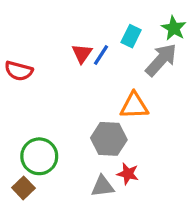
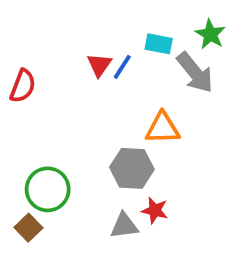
cyan rectangle: (131, 36) -> (159, 44), turned 75
gray arrow: (161, 60) -> (195, 73), turned 99
red semicircle: (19, 71) -> (23, 86), turned -84

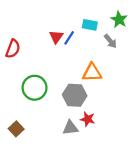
gray arrow: (195, 73) -> (110, 41), size x0.6
green circle: (48, 189) -> (35, 88), moved

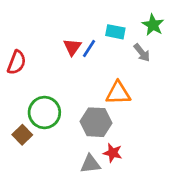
brown square: (16, 129) -> (22, 135), moved

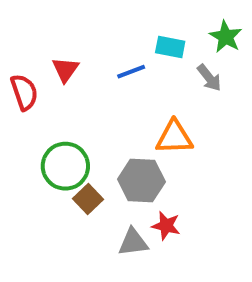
red triangle: (72, 47) -> (65, 70), moved
blue line: (89, 49) -> (131, 72), turned 36
red semicircle: (17, 62) -> (24, 92), turned -40
brown square: (22, 135) -> (88, 199), moved

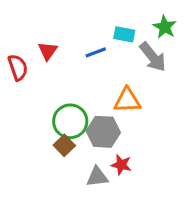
gray arrow: (209, 78) -> (153, 57), size x1.5
green circle: (65, 166) -> (70, 121), moved

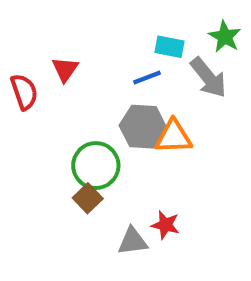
blue line: (96, 52) -> (147, 77), moved
gray hexagon: (103, 132) -> (143, 127), moved

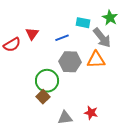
blue line: (147, 77) -> (62, 38), moved
red semicircle: (24, 92) -> (12, 45), turned 78
orange triangle: (174, 137) -> (96, 60), moved
red star: (165, 225) -> (91, 113), moved

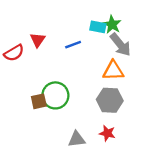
green star: (110, 18) -> (112, 25), moved
gray hexagon: (70, 62) -> (110, 100), moved
brown square: (43, 97) -> (39, 101), moved, turned 32

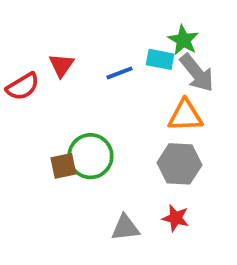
cyan rectangle: (98, 27) -> (160, 59), moved

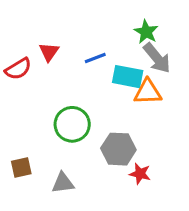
cyan rectangle: (160, 59) -> (128, 77), moved, size x1.4
gray hexagon: (179, 164) -> (118, 149), moved
brown square: (63, 166) -> (21, 168), moved
gray triangle: (125, 228) -> (63, 183), moved

